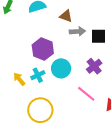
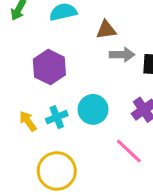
brown triangle: (66, 16) -> (106, 30), turned -32
purple hexagon: (43, 49) -> (49, 67), moved

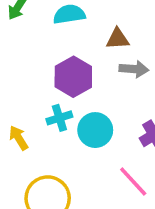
purple hexagon: (49, 67) -> (73, 77), moved
cyan cross: (57, 117) -> (59, 118), moved

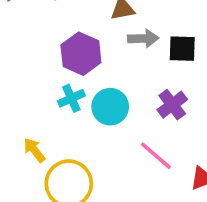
yellow arrow: (19, 138) -> (34, 150), moved

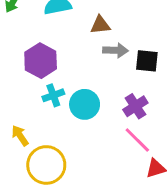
purple hexagon: (81, 54) -> (41, 61), moved
pink line: (156, 156) -> (137, 140), moved

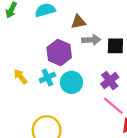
purple hexagon: (41, 61) -> (59, 53), moved
yellow arrow: (20, 136) -> (20, 77), moved

